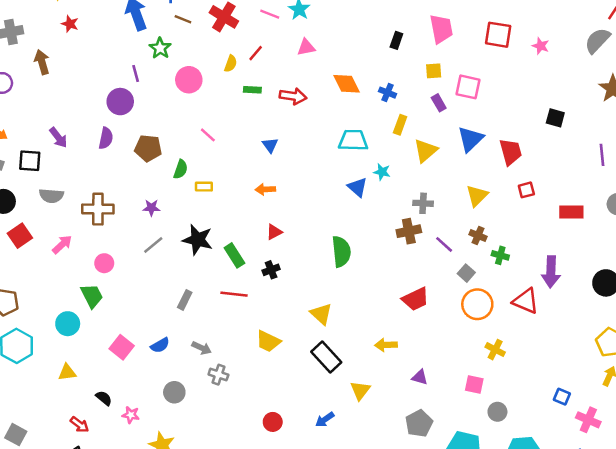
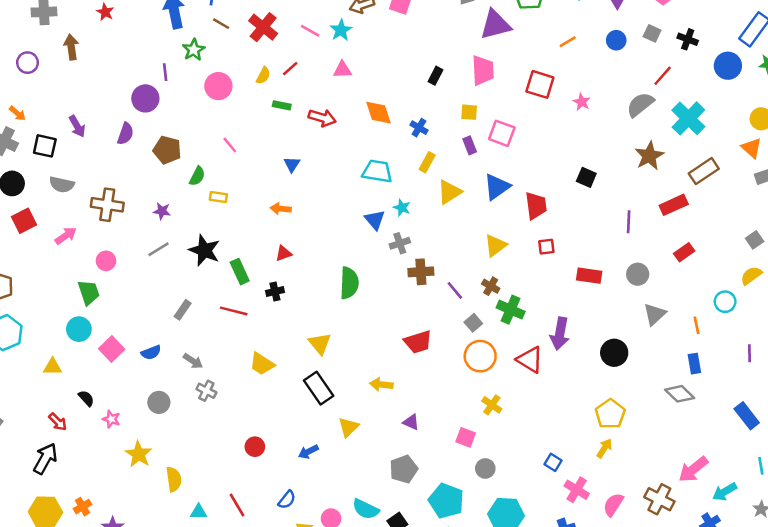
gray cross: (423, 203) -> (400, 243), moved, turned -30
green cross: (500, 255) -> (511, 310), size x1.5
cyan circle: (68, 324) -> (79, 329), moved

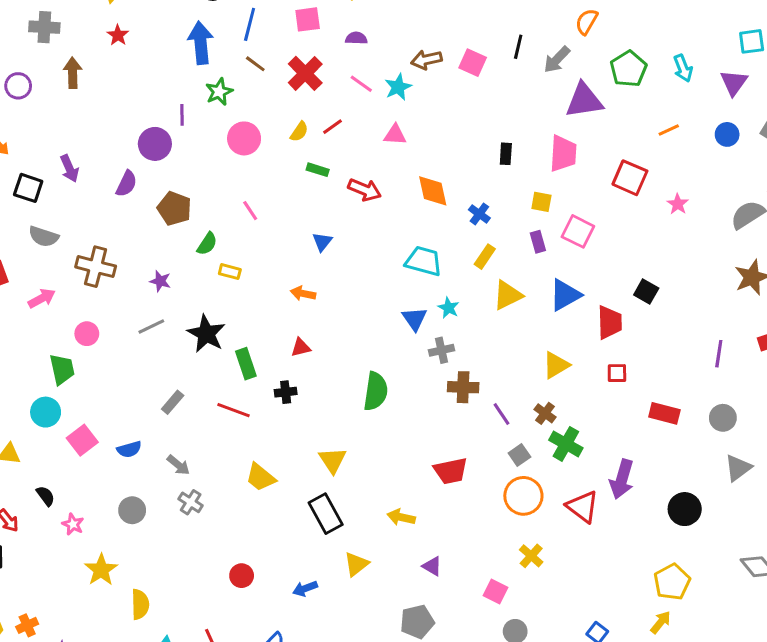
black rectangle: (436, 76) -> (506, 154), turned -30
black square: (586, 177) -> (646, 292), moved

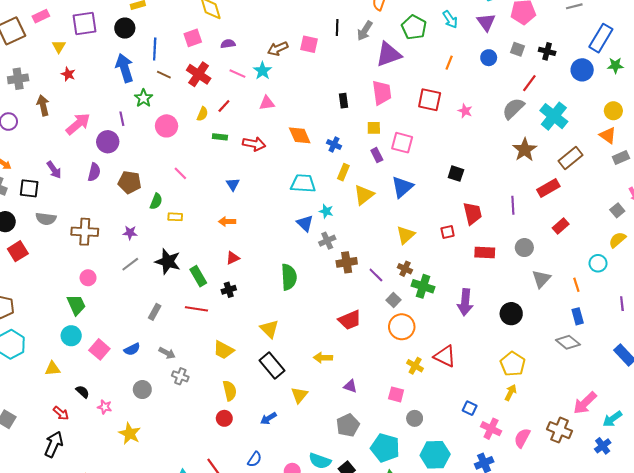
orange line: (669, 130) -> (449, 63), turned -32
pink arrow: (42, 298) -> (78, 124), moved, size x1.4
red trapezoid: (610, 322) -> (472, 213), moved
red triangle: (583, 507) -> (445, 356), moved
yellow semicircle: (140, 604) -> (230, 391), moved

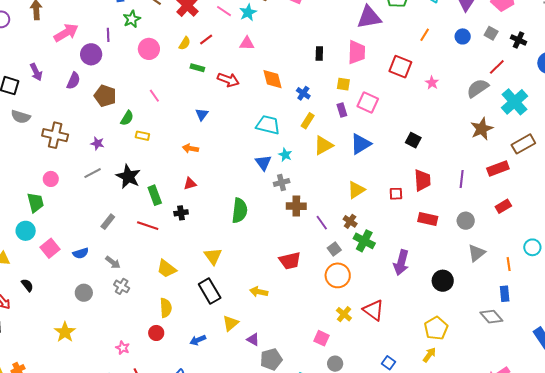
purple triangle: (350, 386) -> (253, 339), moved
pink star: (105, 407) -> (123, 348), moved

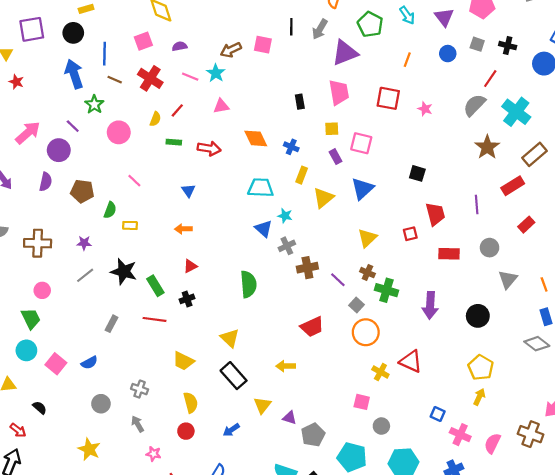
purple line: (108, 35) -> (73, 126), turned -32
gray arrow: (113, 262) -> (138, 424), moved, turned -147

